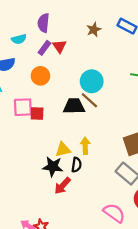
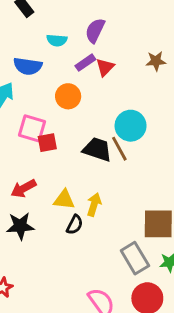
red square: (37, 114) -> (47, 143), turned -32
black star: (53, 167) -> (20, 226), moved, turned -30
red arrow: (63, 186) -> (24, 188), moved

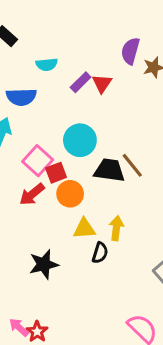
purple semicircle: (95, 31) -> (130, 51), moved
orange circle: (68, 96) -> (70, 194), moved
cyan circle: (131, 126) -> (80, 140), moved
pink square: (32, 128) -> (38, 161), turned 36
red arrow: (24, 188) -> (32, 194), moved

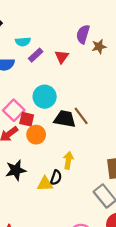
purple rectangle: (81, 82) -> (36, 55), moved
red square: (56, 173) -> (27, 119), turned 32
yellow triangle: (84, 229) -> (45, 184), moved
black star: (44, 264) -> (16, 170), moved

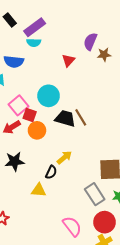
purple rectangle: (36, 55) -> (35, 27), moved, size x1.5
yellow arrow: (68, 160) -> (64, 157), turned 35
yellow triangle: (45, 184) -> (39, 190), moved

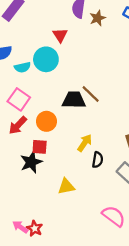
cyan semicircle: (34, 43) -> (22, 67), moved
cyan circle: (49, 96) -> (46, 59), moved
red square: (30, 115) -> (40, 147), moved
black semicircle: (51, 172) -> (98, 160), moved

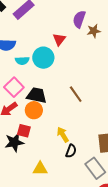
black trapezoid: (74, 100) -> (37, 95), moved
yellow arrow: (85, 143) -> (63, 135), turned -77

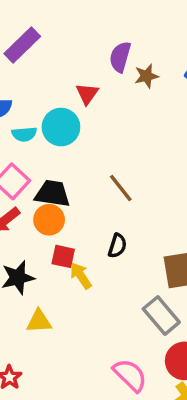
red square: (24, 131) -> (63, 256), moved
yellow arrow: (63, 135) -> (81, 276), moved
black semicircle: (71, 151) -> (117, 246), moved
yellow triangle: (40, 169) -> (39, 321), moved

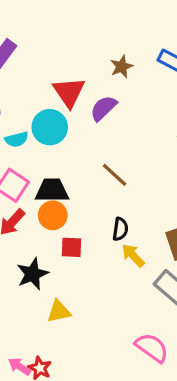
purple semicircle: (120, 57) -> (103, 108), moved, turned 40
red triangle: (87, 94) -> (69, 92), size x1.5
yellow arrow: (81, 276) -> (133, 255), moved

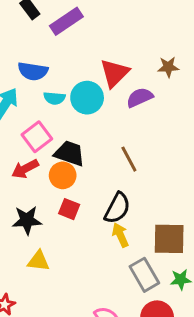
black semicircle: (120, 229) -> (117, 208), size x1.5

